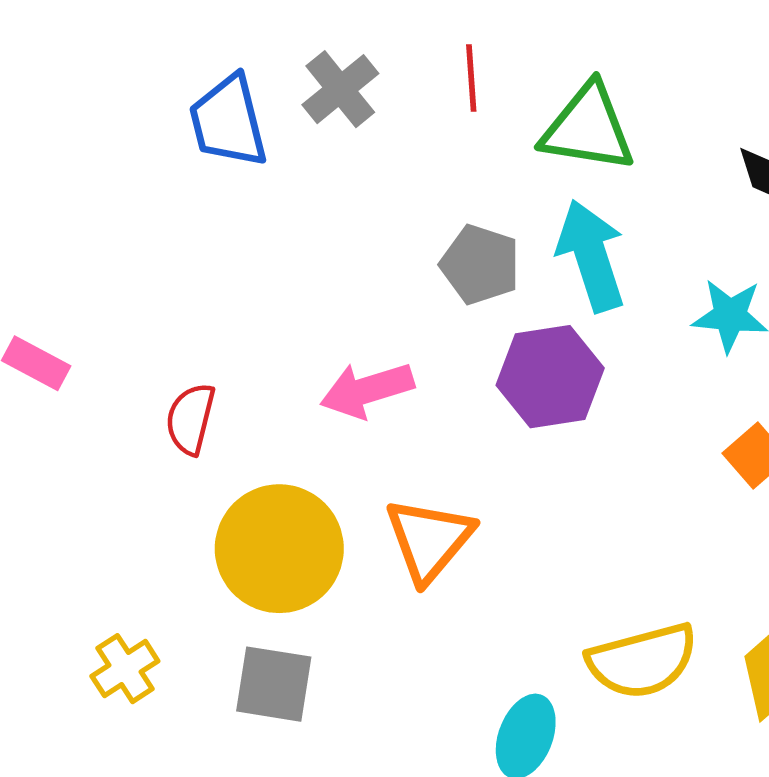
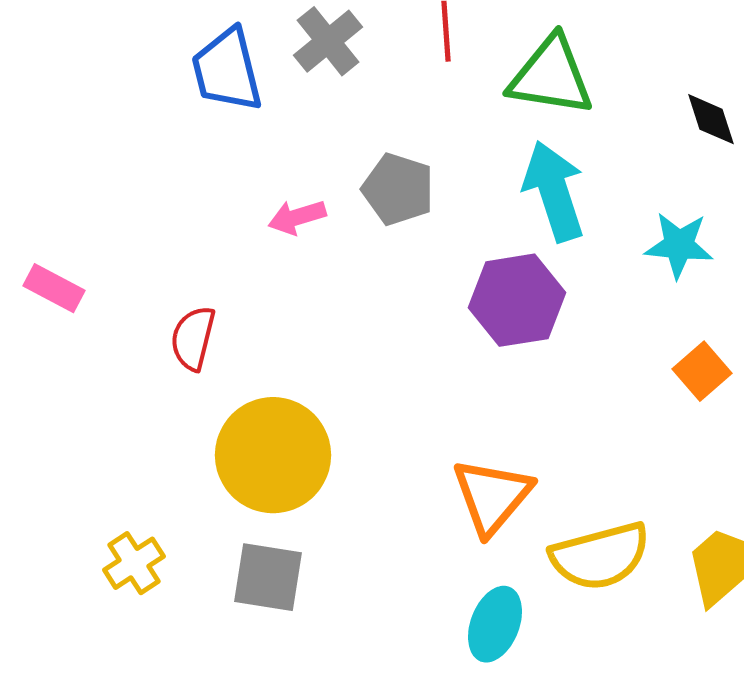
gray pentagon: (480, 265) -> (398, 189), moved
pink arrow: (367, 390) -> (297, 217), moved, size x0.7
orange triangle: (429, 540) -> (492, 496), moved

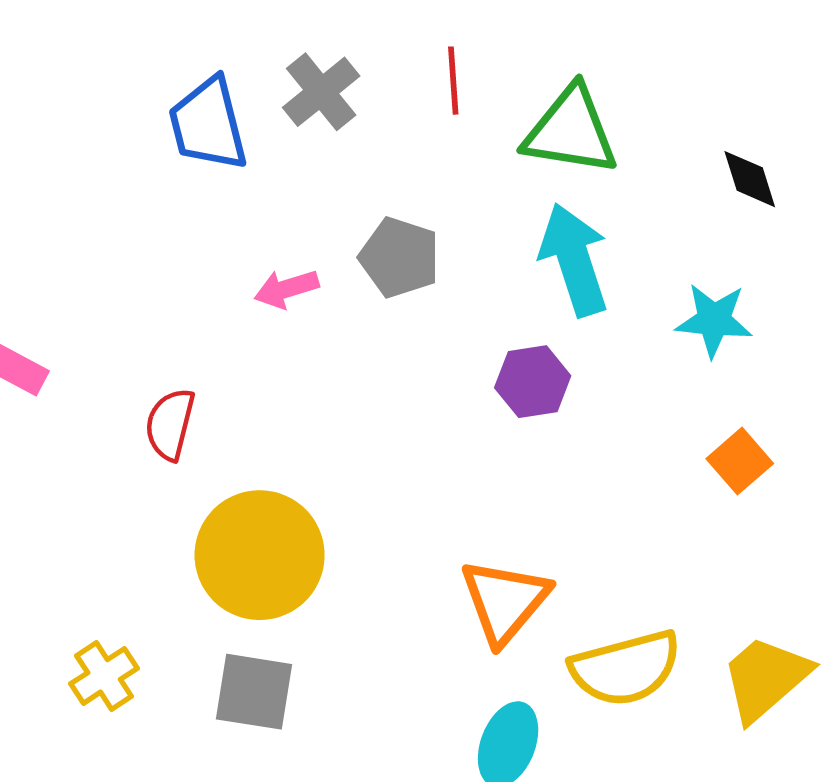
purple hexagon: (517, 300) -> (533, 382), size x0.7

